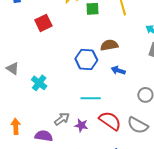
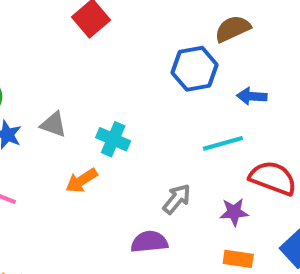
blue arrow: (118, 70) -> (252, 96), moved
purple star: (81, 125) -> (234, 212), moved
orange arrow: (16, 126) -> (81, 181), moved, turned -105

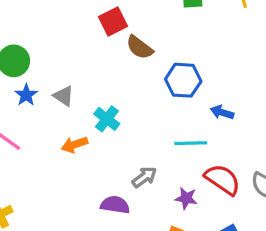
brown semicircle: (233, 29) -> (140, 47), moved, turned -132

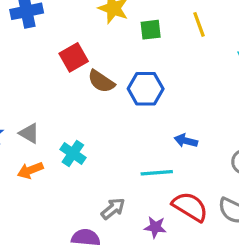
blue hexagon: (183, 80) -> (146, 89), moved
orange arrow: (75, 145) -> (30, 170), moved

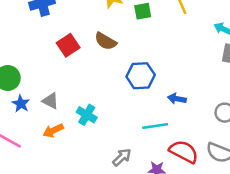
red square: (74, 57) -> (68, 45), moved
brown semicircle: (101, 81) -> (106, 41), moved
blue hexagon: (146, 89) -> (141, 76), moved

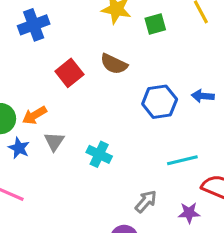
blue arrow: (177, 99) -> (203, 96), moved
gray triangle: (50, 101) -> (54, 141), turned 42
orange arrow: (53, 131) -> (35, 115), moved

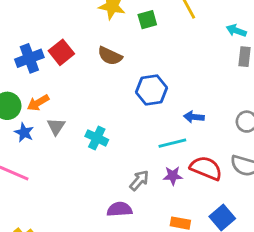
blue cross: (34, 25) -> (29, 58), moved
red square: (69, 73) -> (61, 52), moved
blue arrow: (203, 96) -> (194, 117), moved
purple star: (189, 213) -> (173, 176), moved

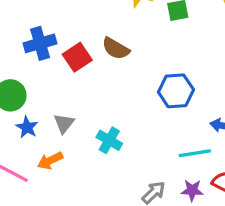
red square: (61, 52) -> (77, 57), moved
brown semicircle: (110, 56) -> (116, 48), moved
orange arrow: (38, 103) -> (50, 161), moved

